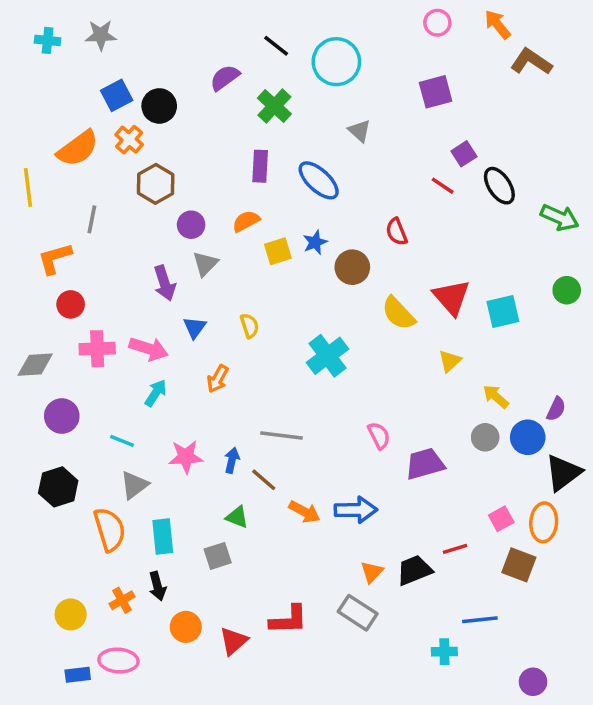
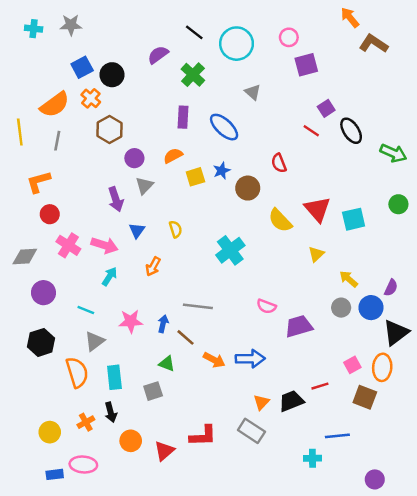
pink circle: (437, 23) -> (289, 37), moved
gray line: (92, 219) -> (57, 141), moved
pink cross: (97, 349) -> (68, 245), turned 35
pink semicircle: (379, 436) -> (266, 306), turned 138

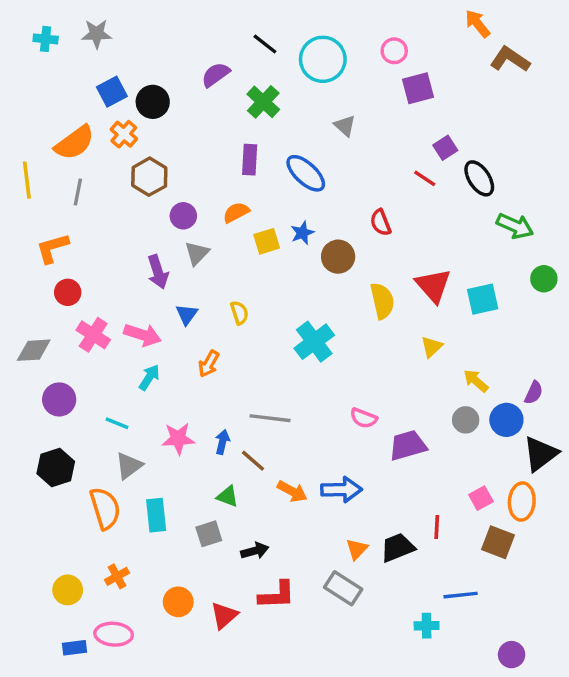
green arrow: (393, 153) -> (515, 226), moved
yellow semicircle: (280, 220) -> (382, 301), turned -150
red line: (320, 386) -> (437, 527), turned -70
black arrow: (111, 412) -> (255, 551), moved, turned -90

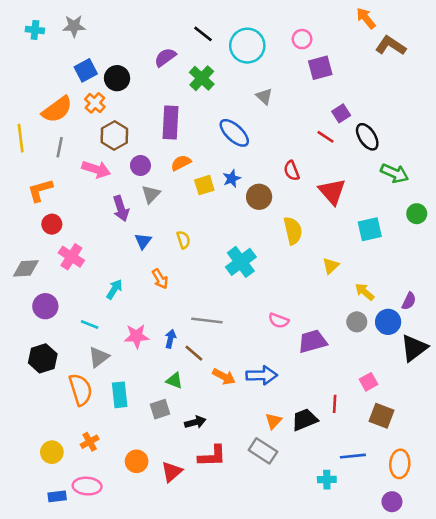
purple rectangle: (250, 160) -> (170, 122), moved, size x1.4
red triangle: (433, 286) -> (332, 192), moved
pink arrow: (142, 335) -> (96, 169), moved
orange arrow: (209, 364) -> (160, 279), turned -60
orange ellipse: (522, 502) -> (400, 464), moved

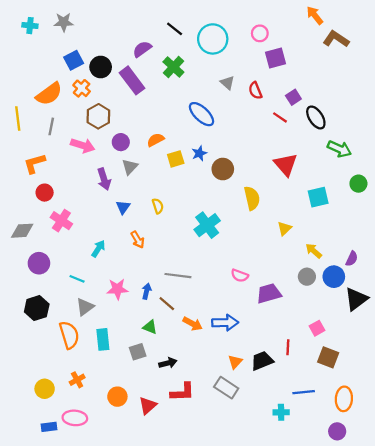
purple rectangle: (170, 122) -> (132, 80), moved, turned -40
red semicircle: (292, 171) -> (255, 91), moved

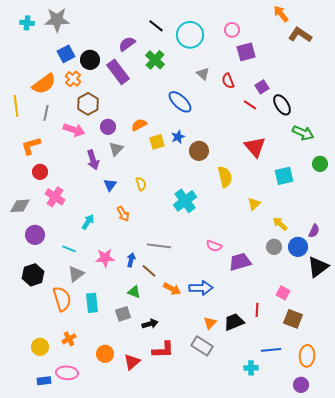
gray star: (64, 22) -> (57, 20), size x1.4
pink square: (317, 328) -> (283, 293), turned -32

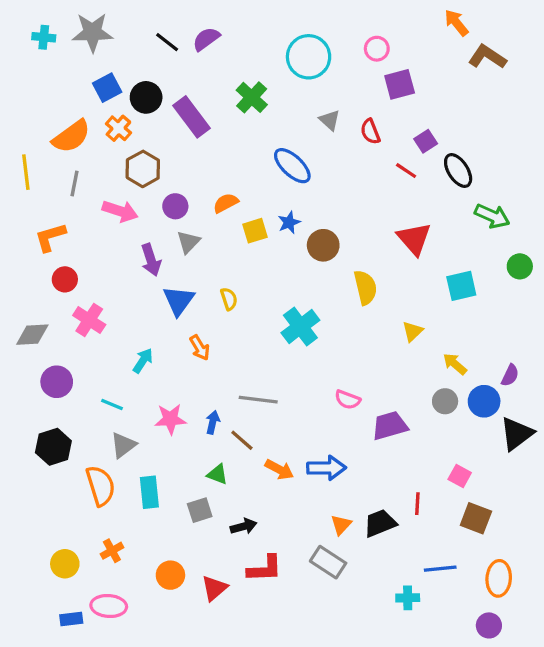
black line: (156, 26) -> (167, 42), moved
purple semicircle: (127, 44) -> (206, 39), moved
blue triangle: (110, 185) -> (179, 301), size x1.5

